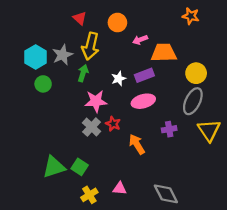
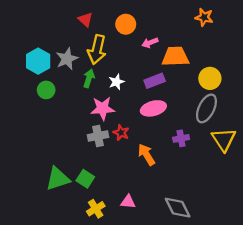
white star: (119, 79) -> (116, 82), moved
gray cross: (92, 127) -> (98, 136), turned 36

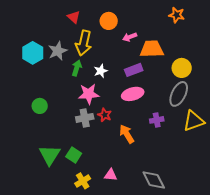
green circle: (46, 90) -> (40, 106), moved
yellow triangle: (224, 140) -> (194, 121), turned 45
green triangle: (58, 179) -> (50, 155), turned -40

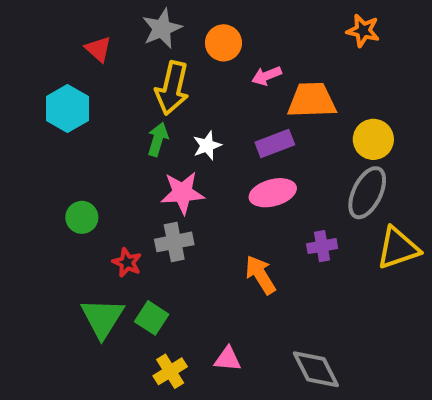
red triangle: (74, 17) -> (98, 49), moved
gray star: (58, 51) -> (162, 29), moved
red star: (105, 115) -> (127, 263), moved

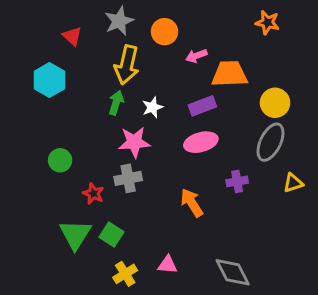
yellow triangle: (398, 248) -> (293, 183), size x0.6

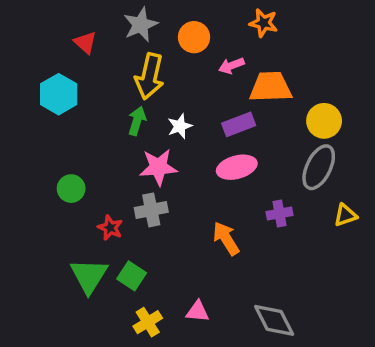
orange star: (267, 23) -> (263, 23), moved

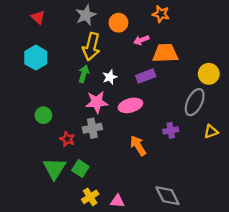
red triangle: (85, 42) -> (38, 17), moved
yellow circle: (324, 121) -> (209, 74), moved
pink ellipse: (237, 167) -> (130, 105), moved
pink triangle: (198, 311) -> (117, 201), moved

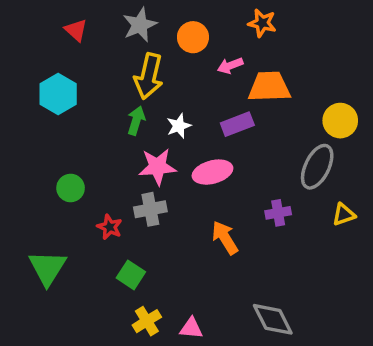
red triangle: (38, 17) -> (76, 30), moved
green triangle: (54, 169) -> (47, 268), moved

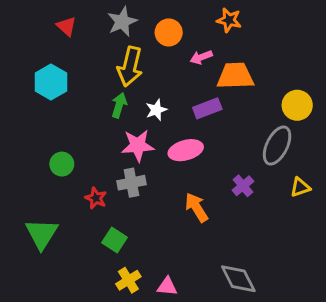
purple cross: (278, 213) -> (243, 186), turned -30

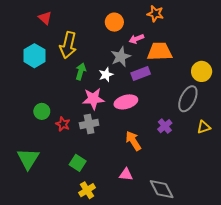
gray star: (122, 22) -> (121, 57), moved
yellow arrow: (130, 67) -> (68, 45), moved
red star: (96, 198) -> (63, 124), moved
pink triangle: (167, 286) -> (126, 174), moved

